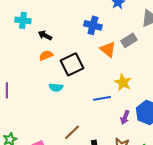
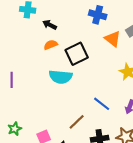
cyan semicircle: (56, 87) -> (61, 77), size x1.6
blue line: (102, 98) -> (102, 104), moved, turned 48

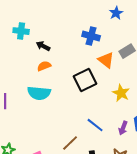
black square: (77, 54) -> (85, 80), moved
cyan semicircle: (61, 77) -> (39, 93), moved

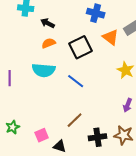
black square: (85, 80) -> (81, 47), moved
blue line: (95, 125) -> (76, 81), moved

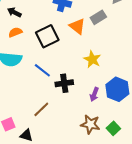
black cross: (98, 137) -> (64, 83), moved

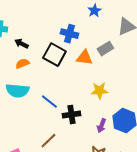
orange triangle: (77, 26) -> (84, 58), turned -30
black square: (47, 36) -> (54, 55), moved, turned -35
yellow star: (92, 59) -> (99, 91), turned -30

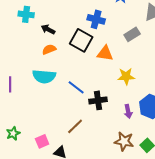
orange triangle: (84, 58) -> (105, 53), moved
purple arrow: (101, 126) -> (128, 111), turned -32

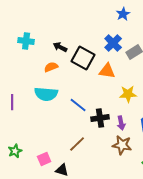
cyan cross: (26, 14) -> (26, 41), moved
blue cross: (96, 19) -> (113, 43), moved, turned 30
black arrow: (48, 29) -> (60, 47), moved
purple arrow: (128, 111) -> (121, 123), moved
brown star: (124, 141) -> (122, 145), moved

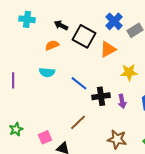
orange triangle: (107, 71) -> (108, 49), turned -36
cyan semicircle: (46, 94) -> (47, 72), size x0.7
brown star: (122, 145) -> (117, 139), moved

